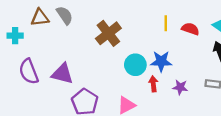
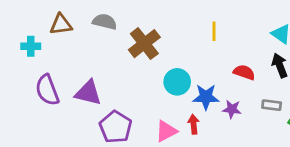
gray semicircle: (65, 15) -> (105, 22), moved, turned -42
red semicircle: (190, 29) -> (244, 72), moved
blue star: (161, 61) -> (206, 97), moved
red arrow: (153, 84) -> (194, 124), moved

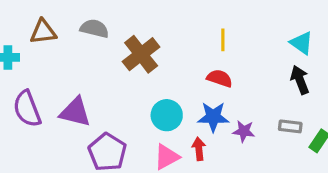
red semicircle: (244, 72) -> (220, 78), moved
cyan circle: (177, 82) -> (167, 115), moved

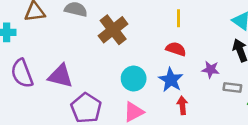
blue star: (213, 117) -> (171, 80), turned 30
purple star: (244, 131) -> (211, 70), moved
red arrow: (199, 149) -> (182, 105), moved

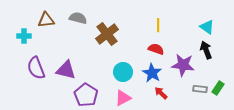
purple star: (211, 70) -> (183, 65), size x1.6
gray rectangle: (232, 87) -> (200, 89), moved
red arrow: (182, 105) -> (161, 93), turned -40

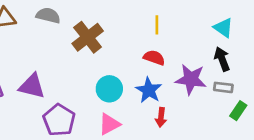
gray rectangle: (200, 89) -> (223, 87), moved
red arrow: (161, 93) -> (161, 117), turned -128

